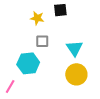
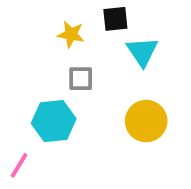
cyan triangle: (74, 48) -> (142, 52), moved
yellow circle: (76, 74) -> (146, 121), moved

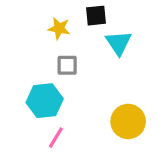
yellow circle: (146, 121) -> (128, 121), moved
pink line: (19, 165) -> (56, 138), moved

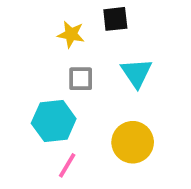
cyan triangle: (118, 43) -> (136, 73), moved
yellow circle: (128, 121) -> (133, 142), moved

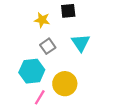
gray square: (81, 79) -> (48, 46), turned -35
yellow circle: (133, 142) -> (65, 84), moved

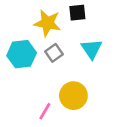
yellow star: (42, 20) -> (48, 23), size x1.5
cyan hexagon: (32, 71) -> (22, 54), moved

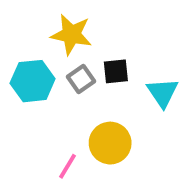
black square: (77, 13) -> (116, 71), moved
cyan triangle: (92, 49) -> (162, 93), moved

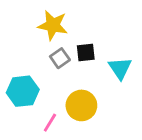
cyan hexagon: (33, 81) -> (23, 91), moved

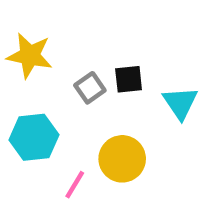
yellow star: (53, 25) -> (30, 56), moved

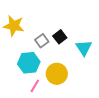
black square: (129, 79) -> (60, 37), turned -32
cyan hexagon: (34, 137) -> (29, 63), moved

